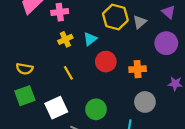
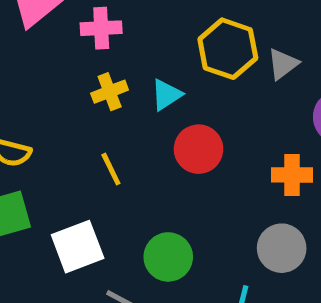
orange cross: (138, 69) -> (292, 175), moved

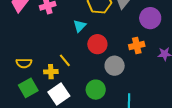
yellow cross: (110, 92) -> (51, 72), moved, turned 32
gray circle: (282, 248) -> (115, 66), moved

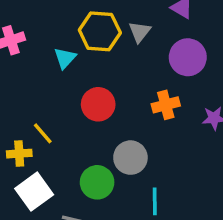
cyan triangle: (80, 26) -> (65, 58), moved
gray circle: (115, 66) -> (130, 158), moved

